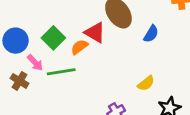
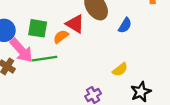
green square: (53, 38) -> (38, 28), turned -36
pink arrow: (35, 63) -> (21, 50), size x1.6

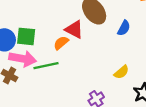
green square: (38, 28) -> (26, 36), moved
pink arrow: (21, 50) -> (23, 59), turned -35

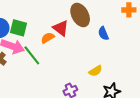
blue semicircle: (124, 28) -> (103, 33), turned 120
green line: (46, 66) -> (32, 55), turned 55

